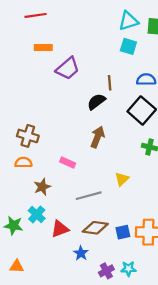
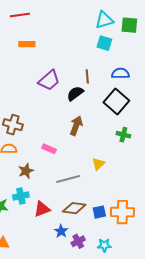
purple trapezoid: (68, 68) -> (49, 80), moved
cyan cross: (37, 214) -> (21, 196), turned 35
purple cross: (106, 271) -> (78, 241), moved

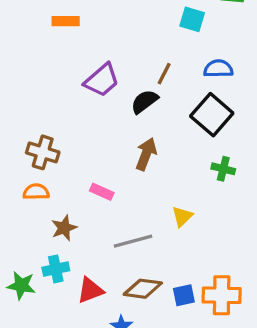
brown line: (87, 76) -> (164, 74), turned 32

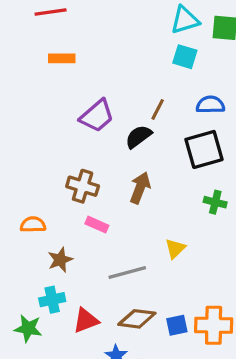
black square: (212, 115) -> (204, 149), turned 33
brown cross: (43, 152) -> (83, 186), moved
green star: (21, 285) -> (28, 328), moved

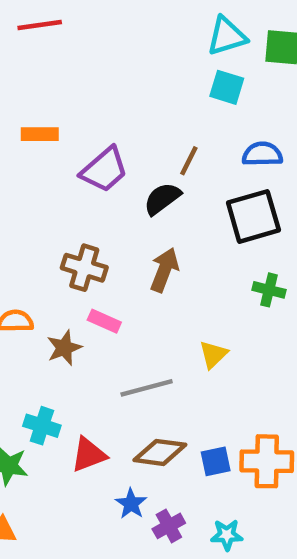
orange rectangle: (62, 58) -> (40, 134), moved
brown star: (60, 260) -> (64, 348), moved
cyan cross: (52, 300) -> (42, 426), turned 30

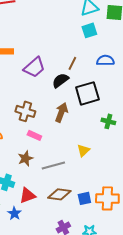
cyan square: (227, 87) -> (89, 30), turned -35
black square: (253, 216) -> (87, 93), moved
brown star: (64, 348) -> (25, 158), moved
blue star: (131, 504) -> (14, 213), moved

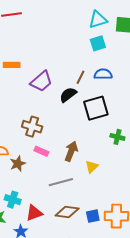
blue semicircle: (105, 60) -> (103, 74), moved
brown arrow: (61, 112) -> (71, 151), moved
brown star: (25, 158) -> (18, 164), moved

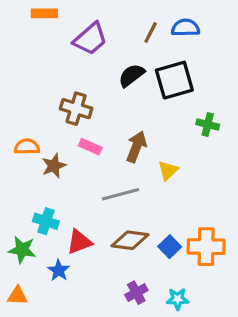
black semicircle: (68, 95) -> (132, 75), moved
blue square: (93, 216) -> (170, 247), turned -32

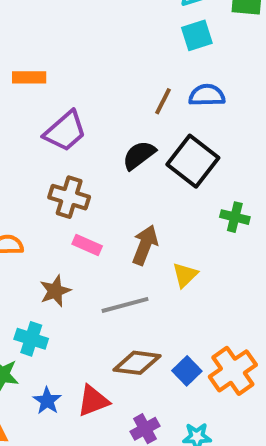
purple trapezoid: (90, 39) -> (65, 131), moved
black square: (174, 80) -> (193, 161), turned -36
brown star: (54, 166) -> (55, 291), moved
red triangle: (79, 242) -> (93, 401), moved
orange cross: (206, 247) -> (233, 371), turned -36

